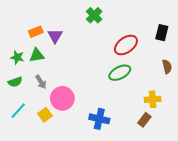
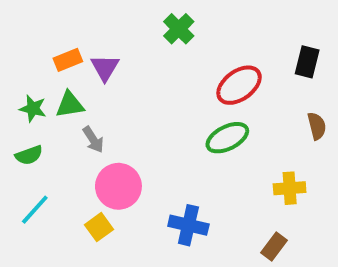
gray arrow: (41, 82) -> (93, 140), moved
yellow square: (45, 115) -> (99, 227), moved
brown rectangle: (144, 120) -> (274, 247), moved

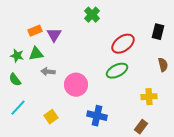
gray arrow: (93, 140) -> (48, 72), turned 128
green semicircle: (29, 155) -> (15, 80), turned 72
pink circle: (118, 186) -> (76, 85), moved

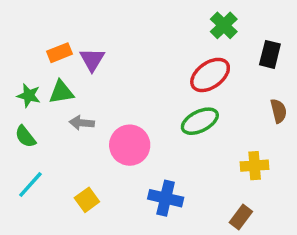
green cross: (92, 15) -> (224, 25), moved

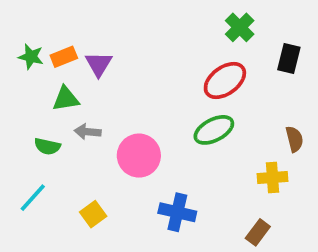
green star: (29, 95) -> (31, 57), moved
brown semicircle: (279, 111) -> (294, 139), moved
green semicircle: (25, 137) -> (47, 146), moved, turned -40

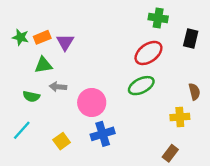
green cross: (240, 27) -> (158, 18), turned -36
blue cross: (177, 212) -> (103, 134), moved, turned -30

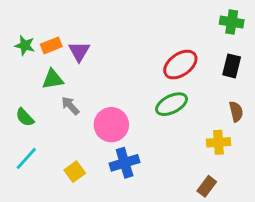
green cross: (158, 18) -> (232, 22), moved
black rectangle: (191, 38) -> (232, 66), moved
gray arrow: (58, 87) -> (70, 106), turned 42
green semicircle: (31, 96) -> (25, 117), moved, turned 35

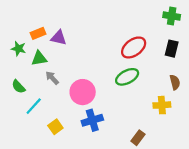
green star: (25, 45) -> (18, 49), moved
purple triangle: (79, 51) -> (59, 38), turned -49
cyan line: (26, 158) -> (34, 106), moved
brown rectangle: (207, 186) -> (138, 138), moved

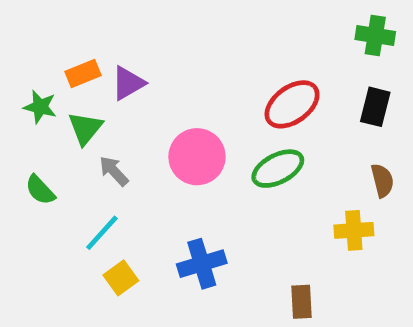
purple triangle: (59, 38) -> (128, 83), turned -42
green triangle: (39, 58) -> (85, 128), turned -42
pink circle: (83, 92) -> (197, 157), moved
cyan line: (34, 106) -> (102, 233), moved
brown rectangle: (138, 138) -> (302, 302), turned -40

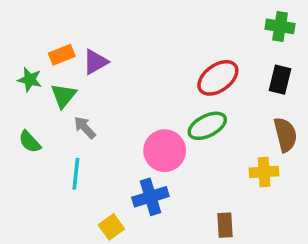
pink circle: (197, 157) -> (165, 151), moved
brown semicircle: (382, 180) -> (285, 135), size x1.4
cyan line: (102, 233) -> (76, 174), turned -36
yellow square: (121, 278) -> (111, 227), moved

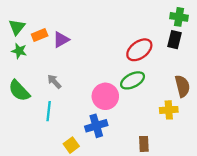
black rectangle: (280, 80) -> (174, 40), moved
green triangle: (63, 96) -> (17, 27), moved
green semicircle: (30, 142) -> (19, 91), size x1.5

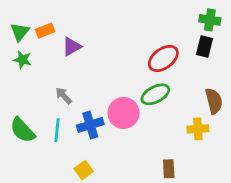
orange rectangle: (40, 35) -> (45, 31), moved
green semicircle: (19, 91) -> (22, 130), moved
blue cross: (96, 126) -> (90, 125), moved

